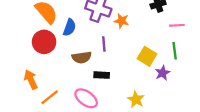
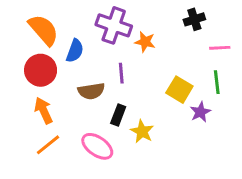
black rectangle: (102, 75) -> (118, 115), turned -72
orange arrow: (31, 80) -> (44, 111), moved
yellow star: (136, 99) -> (142, 131), moved

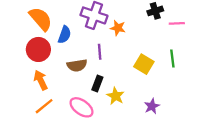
pink line: (220, 48) -> (177, 23), moved
purple star: (200, 112) -> (152, 106), moved

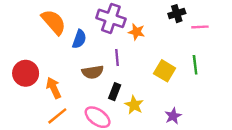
red circle: (38, 49) -> (26, 73), moved

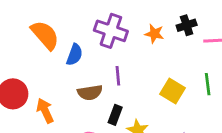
orange star: (137, 32) -> (154, 34), moved

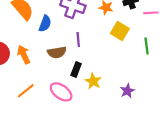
yellow square: (173, 91) -> (120, 31), moved
orange arrow: (45, 111) -> (24, 55), moved

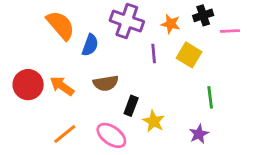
purple line: (78, 40) -> (154, 54), moved
green line: (147, 46) -> (210, 97), moved
orange arrow: (24, 55) -> (62, 86), turned -30

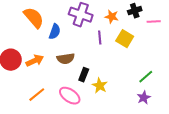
orange arrow: (62, 86) -> (35, 61), turned 120
green line: (210, 97) -> (146, 77), moved, turned 56
purple star: (199, 134) -> (144, 98), moved

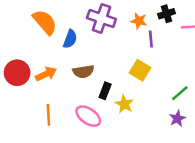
purple line: (100, 38) -> (151, 39), moved
yellow square: (125, 39) -> (140, 70), moved
orange line: (37, 95) -> (48, 115), turned -54

